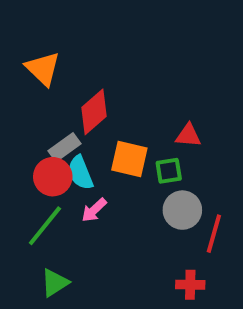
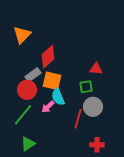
orange triangle: (43, 69) -> (22, 35), turned 30
orange square: (129, 159) -> (52, 81), moved
cyan semicircle: (80, 173) -> (58, 97), moved
red line: (214, 234) -> (78, 119), moved

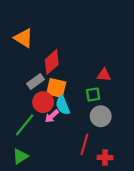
orange triangle: (22, 35) -> (24, 38), turned -42
red circle: (27, 90) -> (43, 102), moved
red line: (78, 119) -> (84, 144), moved
green triangle: (28, 144) -> (20, 156), moved

